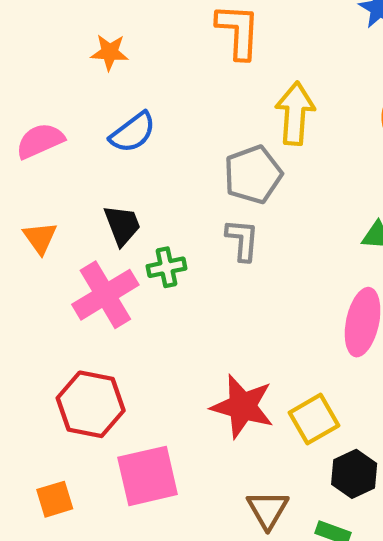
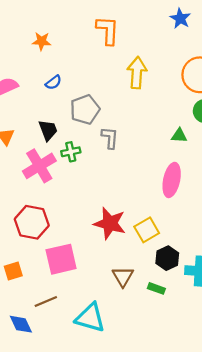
blue semicircle: (133, 132) -> (53, 82), size x0.7
gray pentagon: (253, 175) -> (85, 110), moved

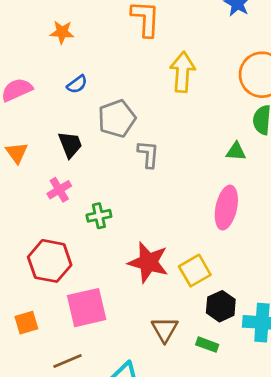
green cross: (71, 152) -> (99, 216), moved
pink cross: (39, 166) -> (59, 190), size x0.6

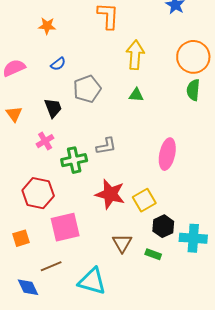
green triangle: (236, 151) -> (136, 95), moved
gray L-shape: (148, 154) -> (106, 146), moved, turned 75
green cross: (99, 216) -> (74, 160), size x1.4

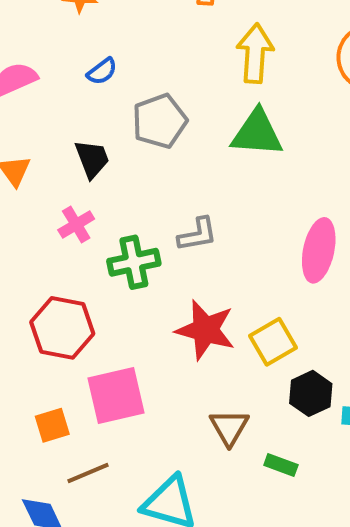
green triangle: (136, 95) -> (257, 133), size x1.8
orange square: (21, 238) -> (52, 425), moved
green rectangle: (153, 254) -> (281, 465), moved

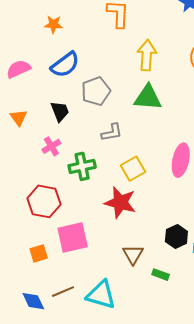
blue semicircle: (102, 71) -> (65, 65), size x1.8
gray L-shape: (197, 234) -> (112, 133), moved
yellow square: (273, 342) -> (133, 169), moved
brown line: (88, 473) -> (63, 292), moved

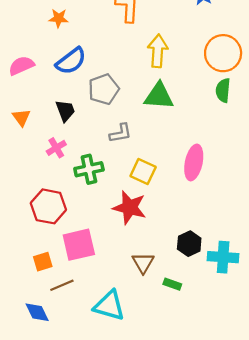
yellow square: (133, 169) -> (143, 171), turned -35
brown line: (63, 292) -> (62, 285), moved

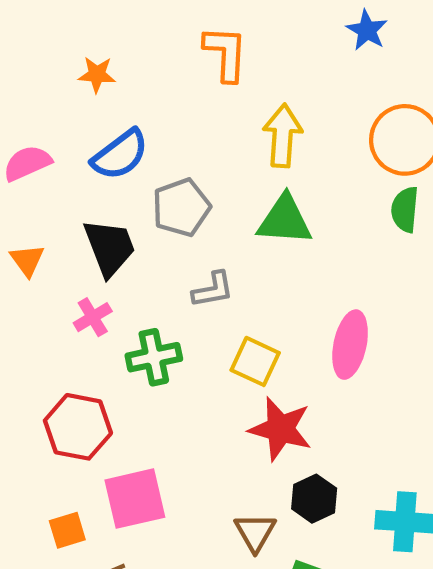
black trapezoid: (65, 111) -> (110, 247), size x1.4
red star: (130, 208) -> (280, 429), moved
black hexagon: (189, 244) -> (314, 499), moved

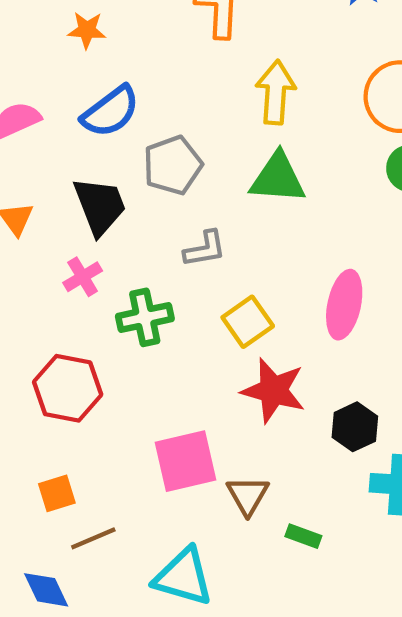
yellow square: (255, 361) -> (248, 322), turned 30
pink square: (135, 499) -> (186, 461), moved
black hexagon: (314, 499) -> (355, 427), moved

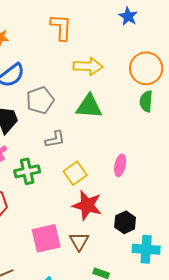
yellow arrow: (276, 92) -> (88, 66), turned 88
pink ellipse: (344, 305) -> (120, 165), size x0.7
brown triangle: (248, 495) -> (79, 241), moved

